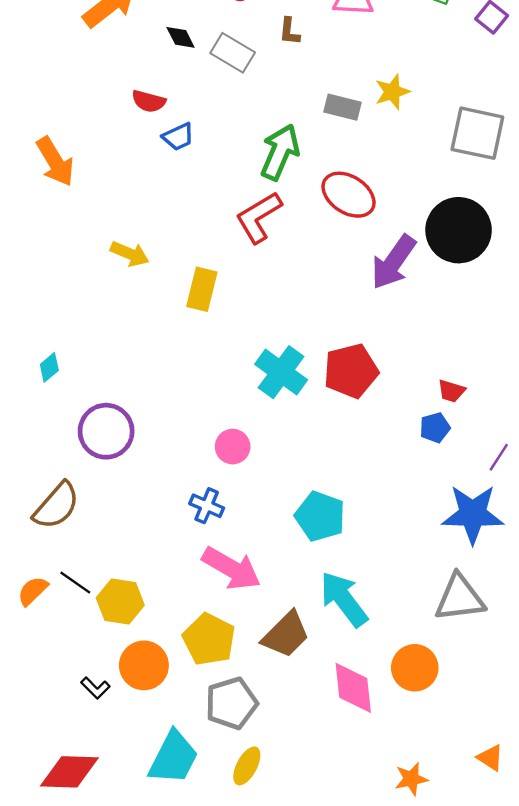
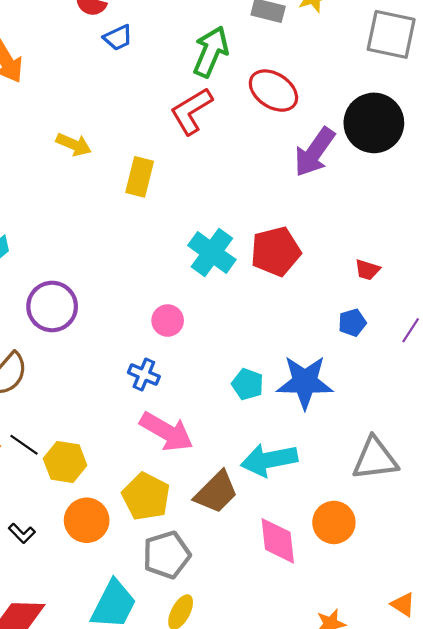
blue pentagon: (435, 428) -> (352, 323), moved
blue star: (473, 514) -> (305, 382), moved
cyan pentagon: (320, 516) -> (248, 384), size x0.7
cyan arrow: (344, 599) -> (269, 460), turned -64
black L-shape: (95, 688) -> (22, 533), moved

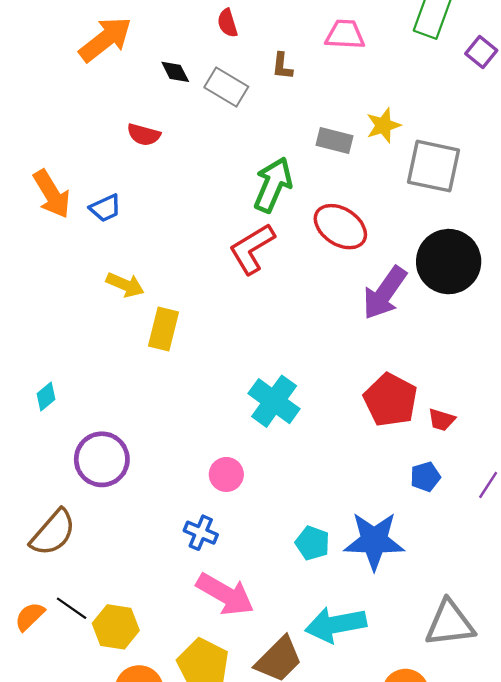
gray square: (391, 34) -> (433, 166), moved
blue trapezoid: (118, 38) -> (105, 208), moved
yellow rectangle: (140, 177) -> (164, 329), moved
red pentagon: (276, 251) -> (390, 400), moved, turned -30

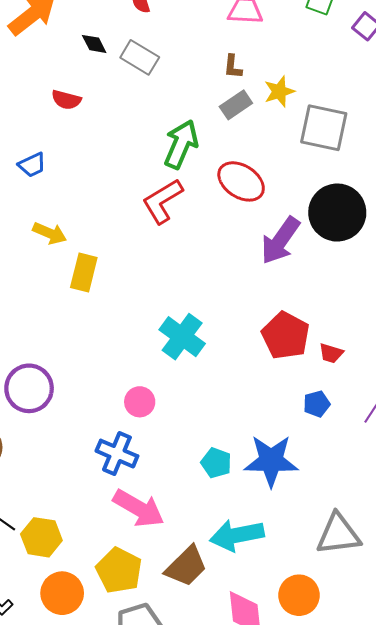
brown L-shape: (282, 66) -> (233, 67), moved
gray rectangle: (335, 141) -> (236, 105), turned -48
blue cross: (201, 533) -> (117, 454), size x1.4

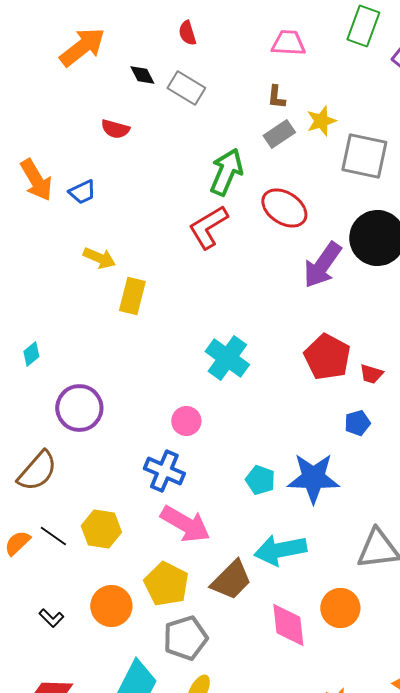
yellow hexagon: (41, 537) -> (101, 529), moved

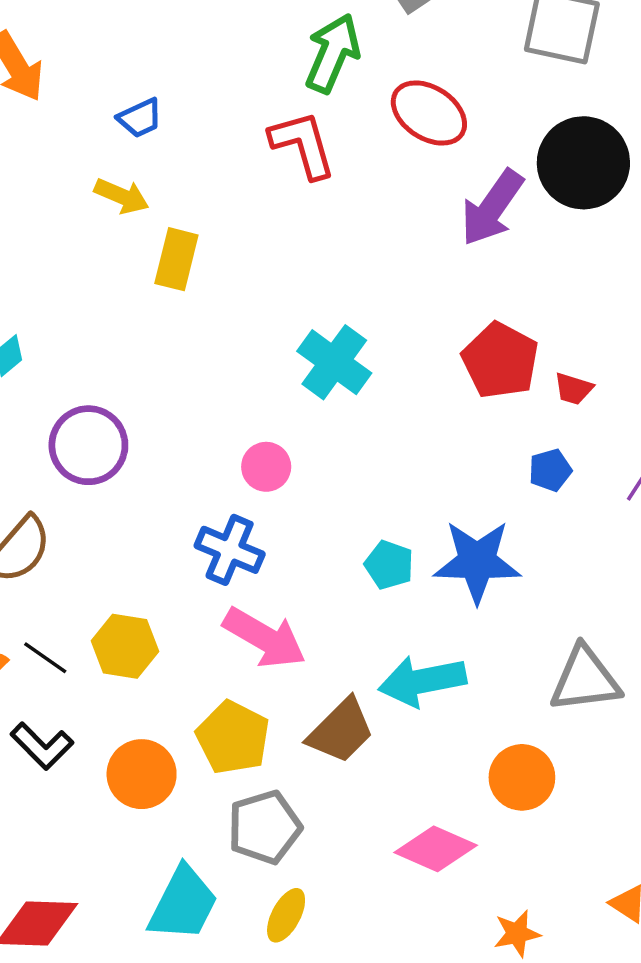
blue trapezoid: (82, 192) -> (140, 118), moved
red L-shape: (208, 227) -> (303, 145), turned 105
black L-shape: (51, 618) -> (42, 746), moved, size x1.5
pink diamond: (288, 625) -> (436, 849), moved, turned -60

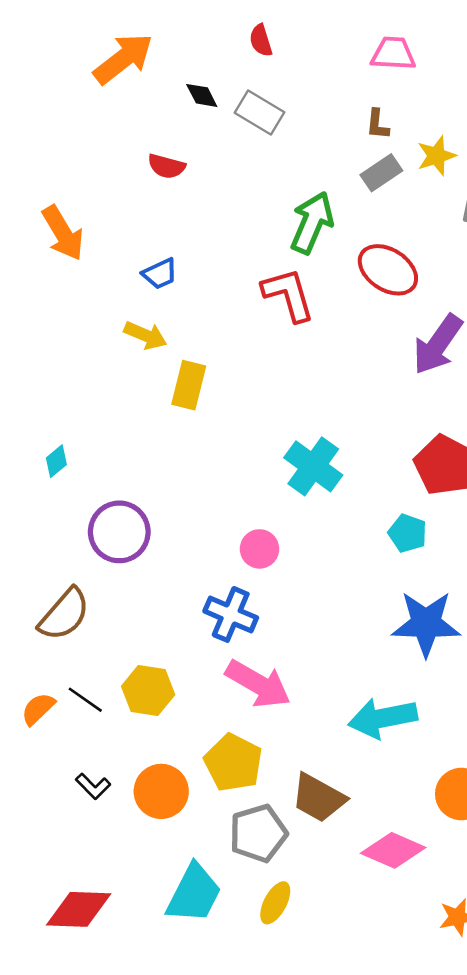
cyan pentagon: (389, 565) -> (408, 533), moved
brown trapezoid: (341, 731) -> (318, 798), moved, turned 74
black L-shape: (42, 746) -> (93, 786), moved, size x0.7

